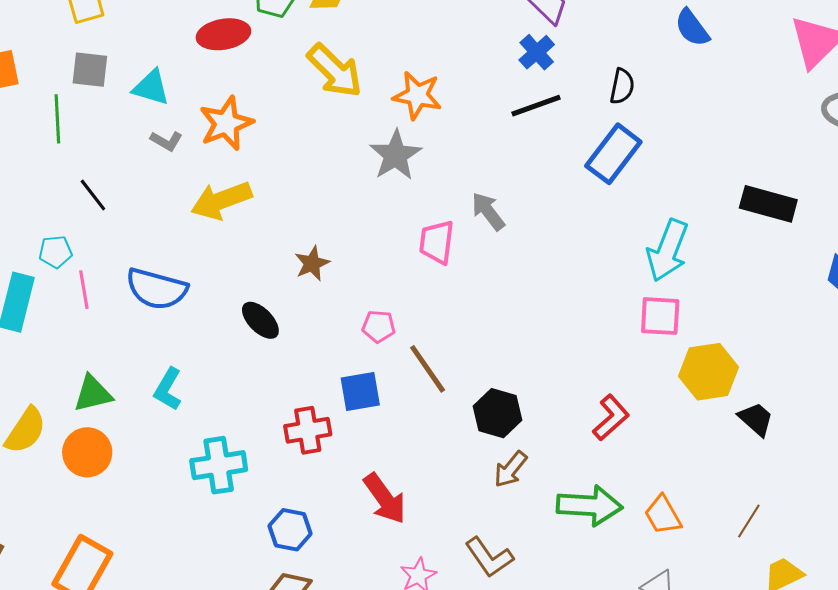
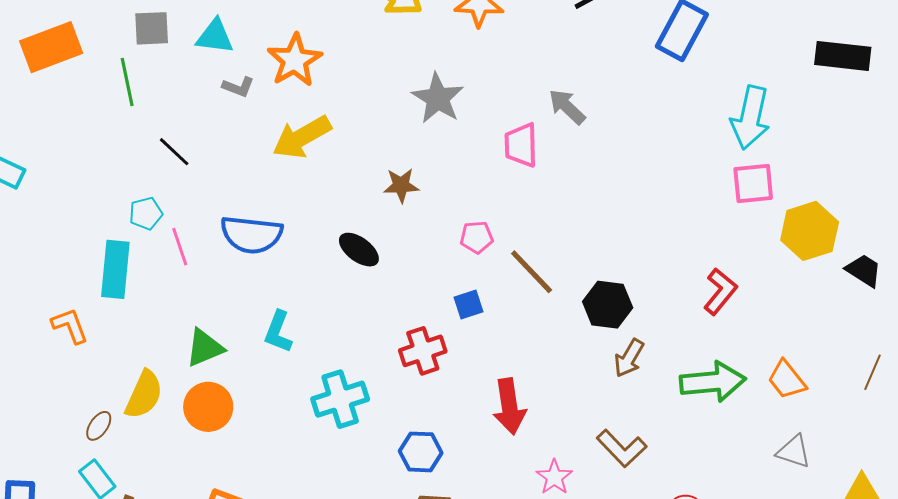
gray star: (395, 155) -> (438, 98), moved
brown star: (312, 263) -> (401, 185), turned 30
blue square: (360, 392) -> (468, 305), size x0.7
red arrow: (385, 499) -> (509, 406), turned 36

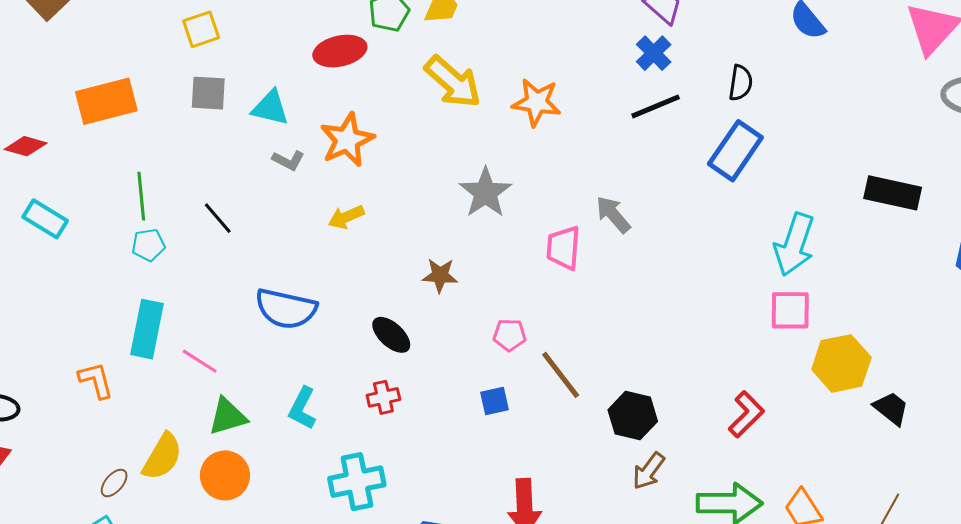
green line: (127, 82) -> (141, 196), moved
yellow arrow: (302, 137) -> (346, 217), size x0.6
cyan pentagon: (146, 213) -> (148, 245), moved
pink line: (180, 247) -> (200, 361), moved, turned -45
red cross: (423, 351) -> (383, 397), moved, size x0.7

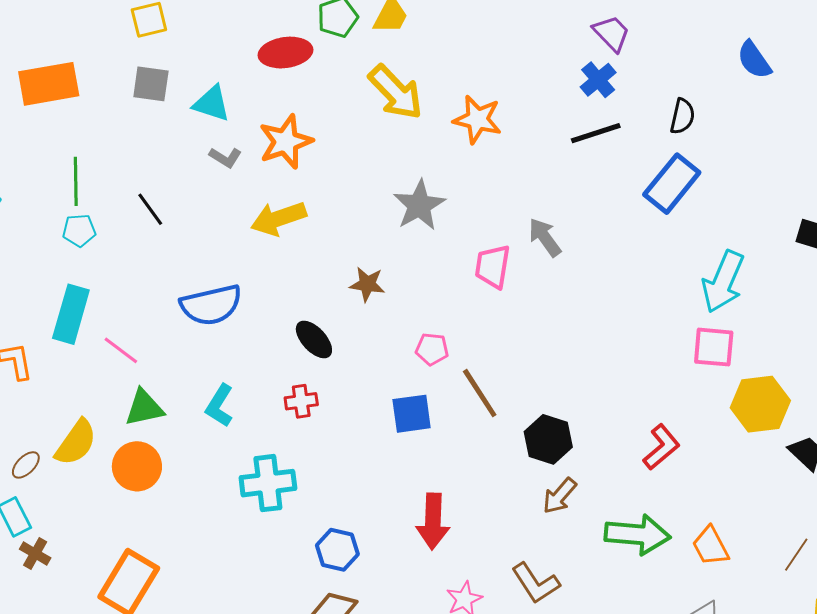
yellow arrow: (346, 217) -> (278, 218), size x1.5
blue semicircle: (286, 309) -> (211, 305), turned -30
blue square: (494, 401) -> (412, 414), size x1.4

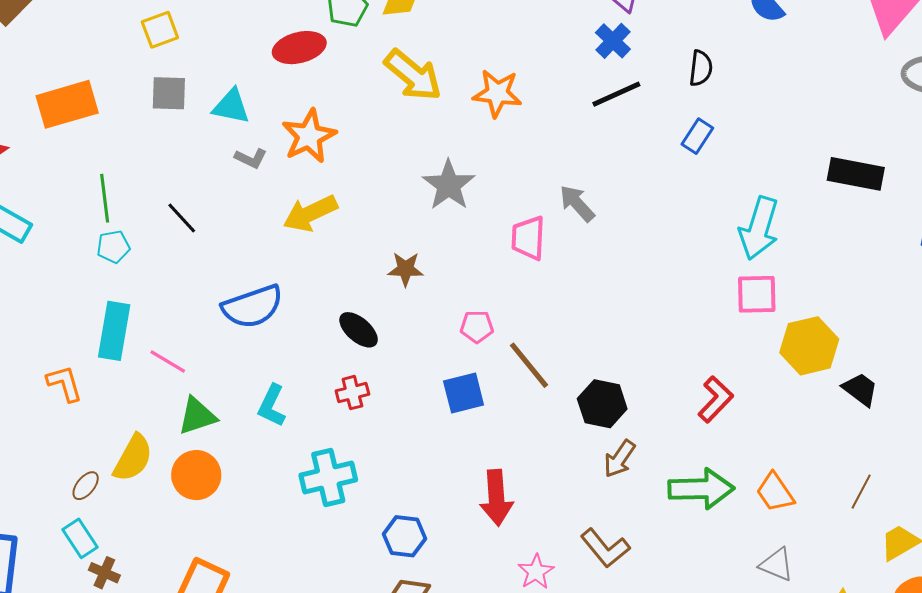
blue rectangle: (672, 184) -> (697, 136), size x0.6

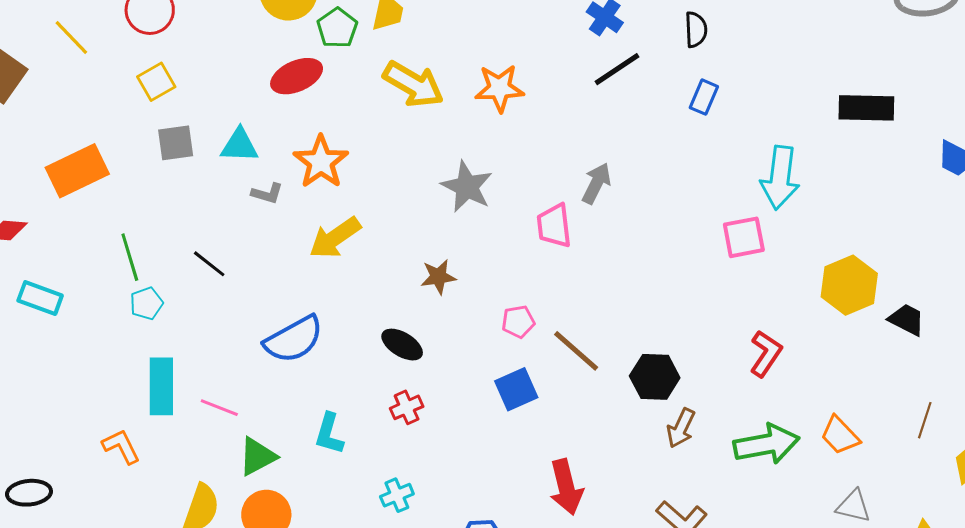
gray arrow: (577, 203) -> (596, 183), turned 78
pink square: (757, 294) -> (744, 237), moved
cyan cross: (328, 478) -> (397, 495), size x0.6

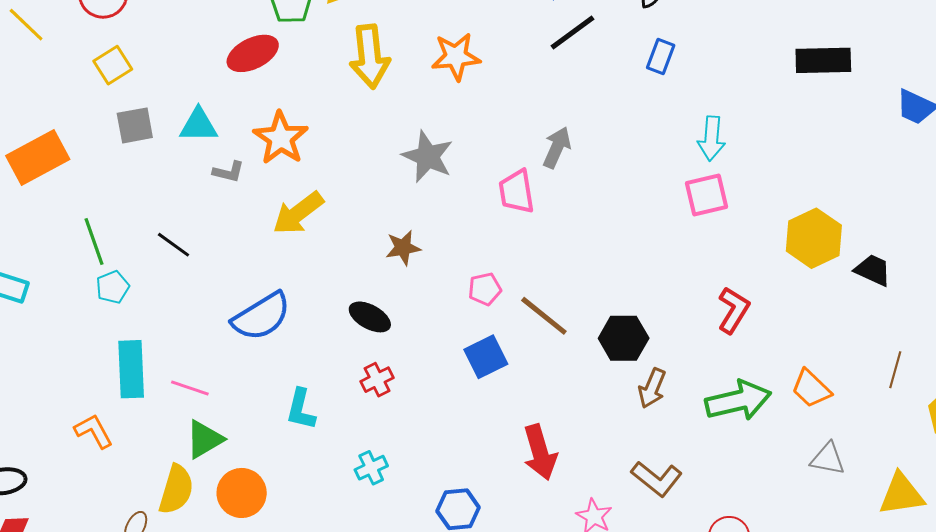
yellow arrow: (413, 84) -> (370, 57), turned 56
cyan arrow: (780, 178) -> (711, 138), moved, size x0.7
green triangle: (257, 456) -> (204, 439), moved

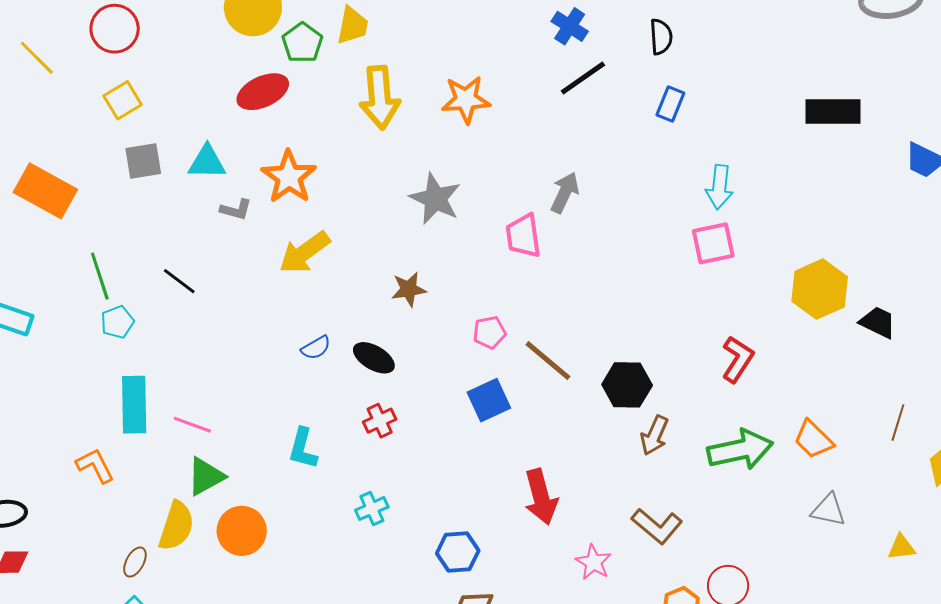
orange rectangle: (38, 158) -> (45, 191), turned 56
blue semicircle: (261, 316) -> (316, 348), moved, size x0.5
yellow triangle: (901, 494) -> (901, 547), size x0.6

